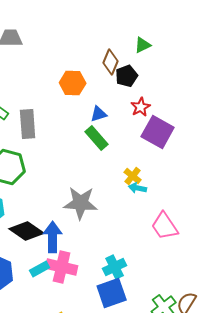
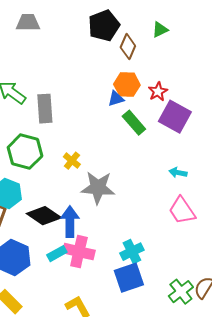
black pentagon: (127, 76) -> (104, 26), moved, size x1.4
orange hexagon: (73, 83) -> (127, 85), moved
green rectangle: (97, 138) -> (134, 123), moved
yellow cross: (133, 176) -> (72, 161), moved
cyan arrow: (138, 188) -> (178, 173), moved

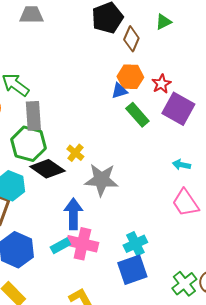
gray rectangle: (45, 109) -> (33, 116), moved
black diamond: (44, 216) -> (47, 169), moved

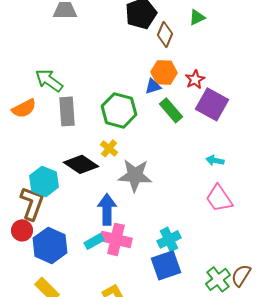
green hexagon: (28, 144) -> (119, 110), moved

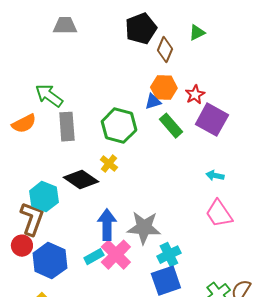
gray star: (135, 175) -> (144, 228), moved
pink cross: (116, 239) -> (116, 255), turned 32

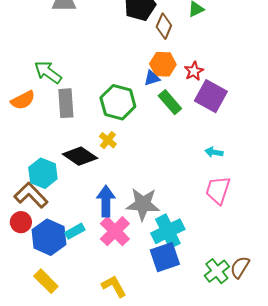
pink trapezoid: (219, 214) -> (218, 190), turned 52
brown L-shape: (32, 219) -> (31, 195), turned -64
cyan cross: (169, 255) -> (168, 231), size x1.4
cyan rectangle: (94, 257) -> (75, 231), moved

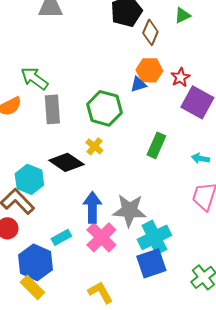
green rectangle: (170, 102) -> (156, 145), moved, turned 65
blue hexagon: (49, 237) -> (35, 262), moved

